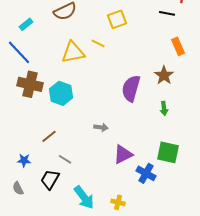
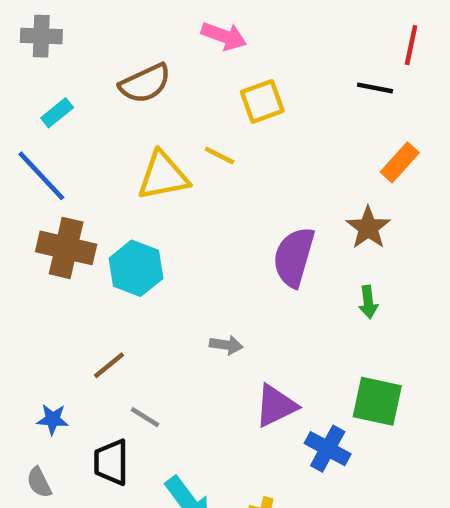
orange rectangle: (178, 46) -> (400, 162), turned 66
black trapezoid: (50, 179) -> (111, 462), turned -30

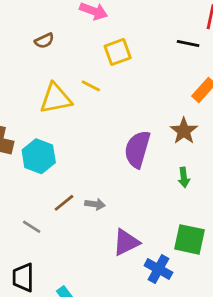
brown semicircle: (145, 83) -> (44, 41), size x0.6
brown line: (109, 365) -> (64, 203), moved
gray line: (145, 417) -> (32, 227), moved

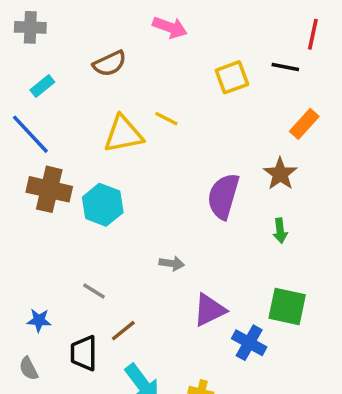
brown semicircle: (44, 41) -> (110, 64), size x1.4
yellow square: (118, 52) -> (232, 77), moved
brown line: (64, 203) -> (123, 331), moved

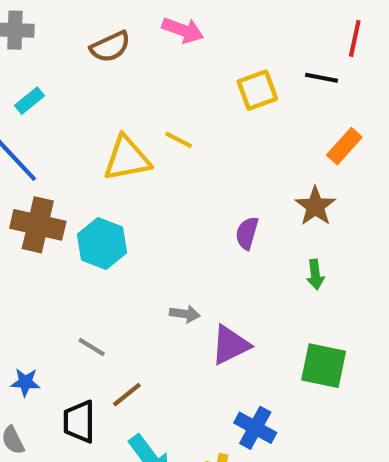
brown semicircle: (110, 64) -> (110, 47), moved
purple semicircle: (223, 196) -> (247, 233), size x0.6
purple triangle: (210, 310) -> (230, 345), moved
blue cross: (249, 343) -> (255, 428), moved

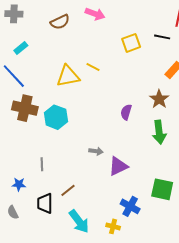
green arrow: (315, 275) -> (159, 132), size x1.6
gray line: (92, 347) -> (42, 164), moved, turned 56
green square: (324, 366) -> (162, 189), moved

